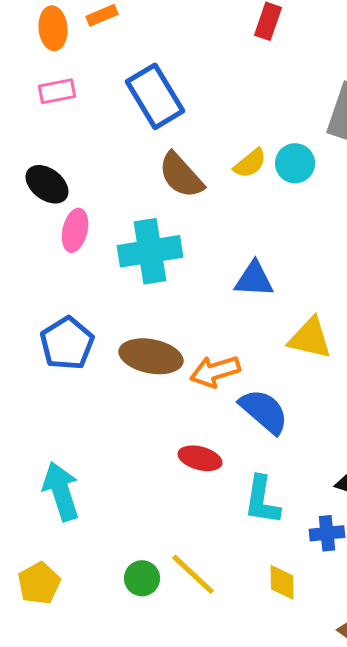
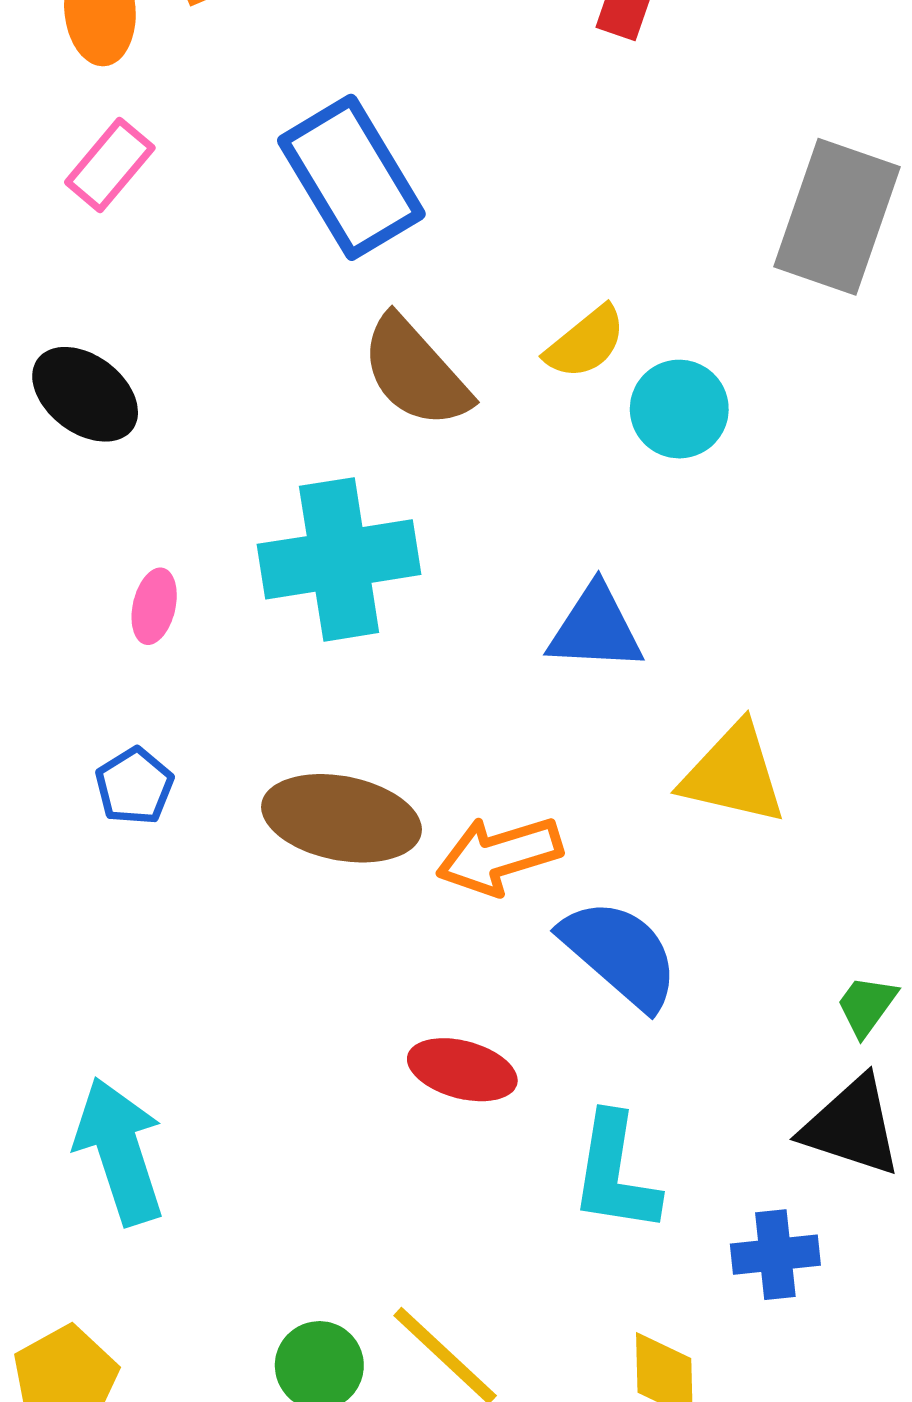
pink rectangle: (57, 91) -> (110, 165), turned -39
cyan circle: (295, 163) -> (679, 409), moved
pink ellipse: (75, 230) -> (154, 606), moved, size x0.7
blue pentagon: (67, 343) -> (134, 786), size x0.6

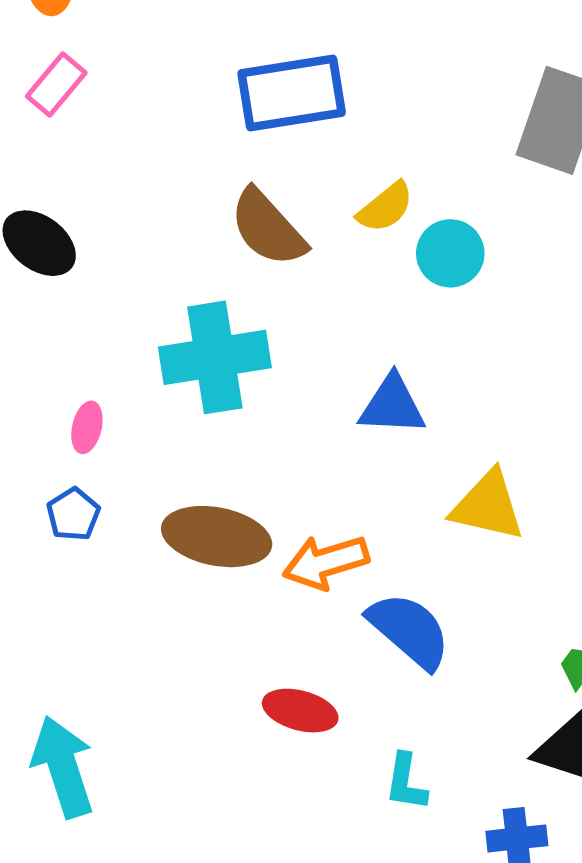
blue rectangle: (351, 177) -> (292, 93), moved, turned -68
pink ellipse: (154, 606) -> (87, 427), moved
cyan L-shape: (615, 1173) -> (406, 782), size x0.7

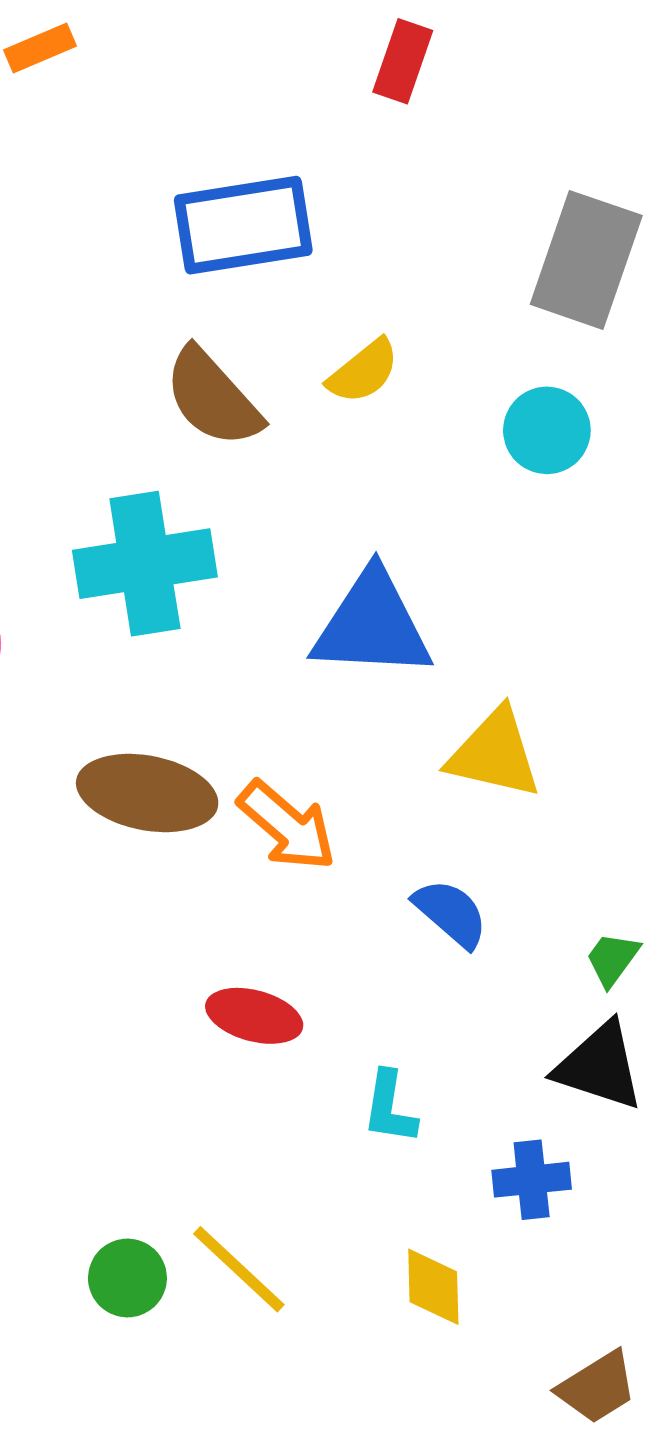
cyan circle: (450, 253) -> (547, 430), moved
blue triangle: (392, 405) -> (372, 625), size x1.4
orange arrow: (326, 562) -> (287, 826), turned -122
blue semicircle: (409, 630) -> (451, 913), moved, size x0.7

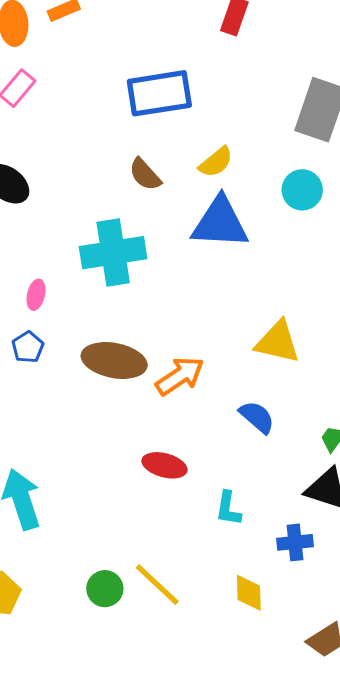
brown semicircle: (213, 398) -> (145, 174), size x0.7
blue triangle: (372, 625) -> (220, 223), moved
orange arrow: (287, 826) -> (180, 376), turned -75

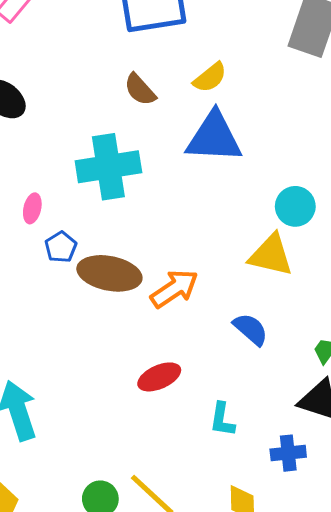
cyan circle: (302, 190) -> (295, 206), moved
blue pentagon: (28, 347) -> (61, 247), moved
red ellipse: (164, 465) -> (159, 377), turned -39

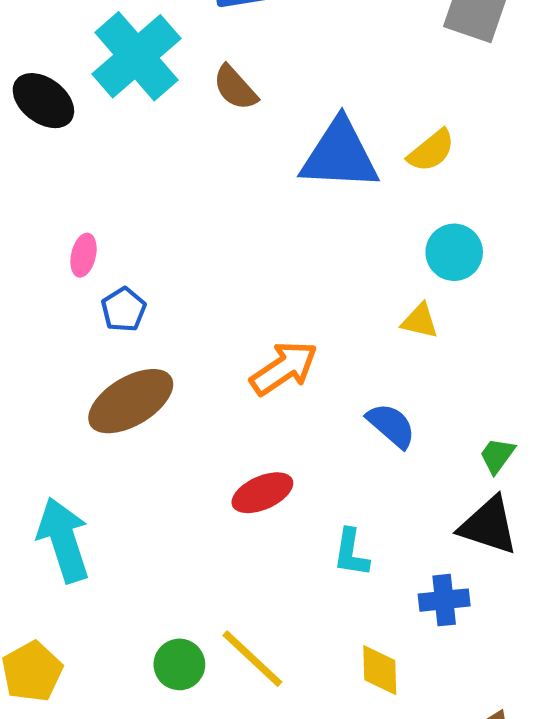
yellow semicircle: (210, 77) -> (431, 151), moved
cyan cross: (108, 167) -> (136, 56), moved, turned -32
yellow triangle: (271, 255) -> (420, 321), size x0.6
brown ellipse: (109, 273) -> (131, 401), moved, turned -42

